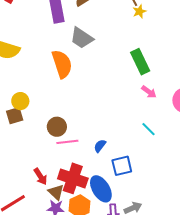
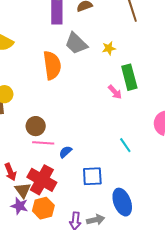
yellow star: (139, 11) -> (109, 48), moved
pink arrow: (149, 92) -> (115, 92), moved
blue semicircle: (100, 146) -> (65, 152), moved
blue ellipse: (101, 189) -> (122, 202), moved

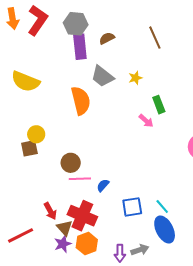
green rectangle: (129, 77) -> (159, 105), size x0.7
cyan line: (125, 145) -> (162, 207), moved
purple star: (19, 206) -> (63, 244), turned -30

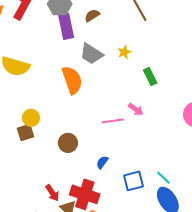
pink arrow: (146, 121) -> (136, 109), moved
pink line: (80, 179) -> (113, 121), moved

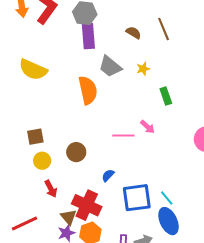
brown semicircle: (92, 16) -> (133, 33), moved, turned 56
yellow circle: (31, 118) -> (42, 161), moved
blue square: (134, 181) -> (137, 198), size x1.4
red arrow: (52, 193) -> (51, 189), moved

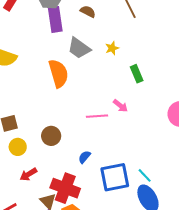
brown semicircle: (133, 33) -> (88, 12), moved
red arrow: (51, 189) -> (28, 174), turned 90

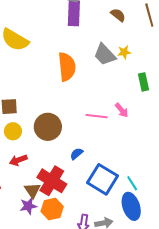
brown semicircle: (88, 12) -> (118, 15), moved
gray trapezoid: (79, 48) -> (105, 55), moved
brown circle: (51, 136) -> (48, 127), size x1.4
blue square: (115, 177) -> (102, 179), turned 32

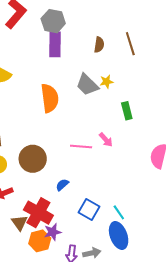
brown semicircle: (118, 15) -> (99, 45), turned 63
blue square: (102, 179) -> (89, 209), size x0.7
purple star: (28, 206) -> (53, 232), moved

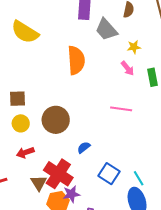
gray trapezoid: (87, 85) -> (106, 30), moved
pink arrow: (106, 140) -> (128, 68), moved
pink line: (81, 146) -> (121, 109), moved

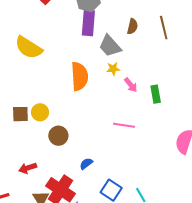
yellow star: (134, 47) -> (113, 69), moved
brown circle: (56, 120) -> (58, 136), size x0.7
yellow circle: (21, 123) -> (40, 112), moved

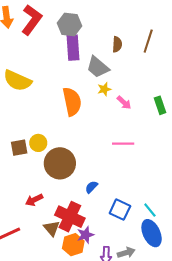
brown line: (164, 28) -> (148, 41), turned 40
green rectangle: (156, 94) -> (160, 105), moved
brown circle: (58, 136) -> (60, 163), size x1.6

